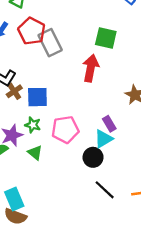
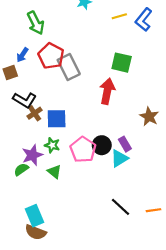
pink pentagon: (65, 130) -> (83, 150), turned -30
black circle: (93, 157) -> (102, 145), moved

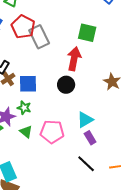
purple rectangle: (125, 144) -> (90, 138), moved
black circle: (102, 145) -> (66, 85), moved
pink pentagon: (83, 150) -> (52, 132), moved, turned -30

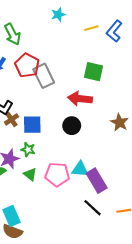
red arrow: (74, 59) -> (80, 99), turned -95
cyan triangle: (85, 120) -> (80, 169), moved, turned 36
purple rectangle: (90, 138) -> (97, 181), size x1.6

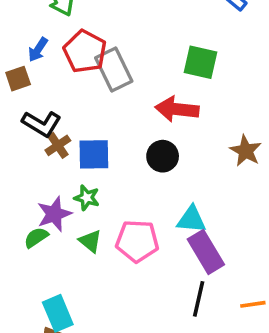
cyan triangle: (80, 169) -> (191, 219), moved
black line: (92, 208) -> (199, 299), turned 60

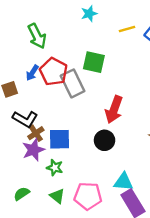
blue arrow: (38, 50) -> (32, 73), moved
green square: (200, 62) -> (94, 62), moved
red arrow: (177, 109) -> (114, 110), turned -76
purple star: (54, 214) -> (33, 150), moved

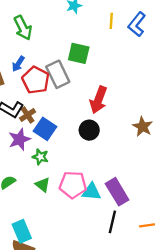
yellow line: (127, 29) -> (111, 21), turned -70
red pentagon: (54, 72) -> (36, 80), moved
brown cross: (36, 133) -> (28, 115), moved
blue square: (59, 139) -> (45, 129), turned 35
cyan triangle: (123, 182) -> (91, 192), moved

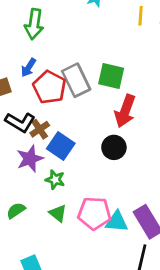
green arrow: (23, 28) -> (34, 24), turned 35
green square: (79, 53) -> (111, 76), moved

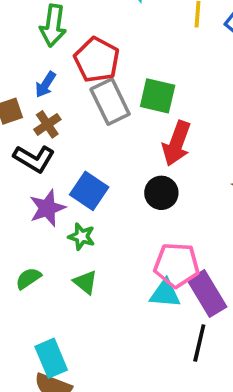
red pentagon: (49, 87) -> (97, 60), moved
brown cross: (40, 129) -> (47, 124), moved
pink pentagon: (94, 213) -> (177, 265), moved

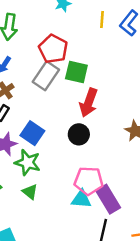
red pentagon: (97, 60) -> (53, 49), moved
gray rectangle: (110, 102) -> (46, 76), turned 60
green star: (82, 237) -> (27, 162), size x1.5

